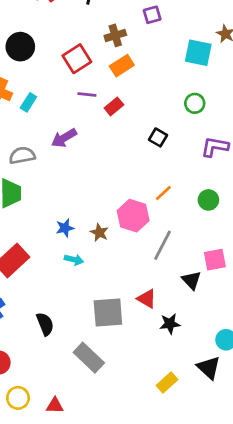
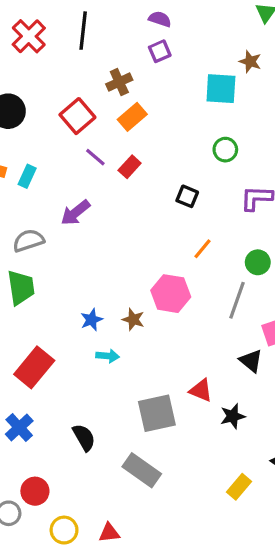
purple line: (87, 94) -> (95, 157), turned 42
orange line: (163, 193) -> (202, 249), moved
gray line: (163, 245) -> (237, 300), moved

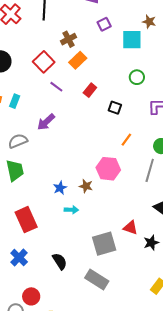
purple square: (160, 51) -> (104, 24), moved
red rectangle: (130, 167) -> (90, 90), moved
red rectangle: (34, 367) -> (26, 220), turned -60

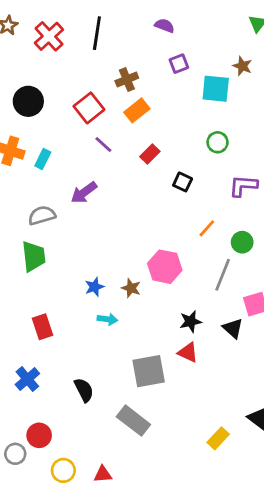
orange line: (126, 140) -> (207, 228), moved
red rectangle: (26, 220) -> (43, 327), size x0.7
black star: (151, 243) -> (191, 321), moved

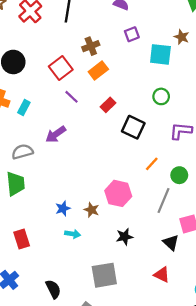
black square: (183, 182) -> (133, 127), size x1.5
black star: (191, 321) -> (125, 237), moved
red triangle: (188, 353) -> (162, 275), moved

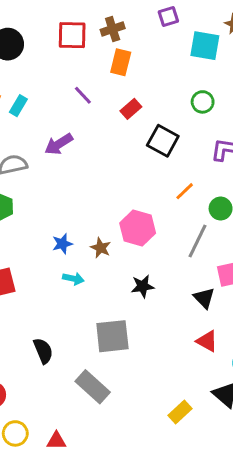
red square: (61, 68) -> (72, 35), moved, turned 35
orange rectangle: (98, 70) -> (121, 62), turned -42
red triangle: (162, 275) -> (207, 341), moved

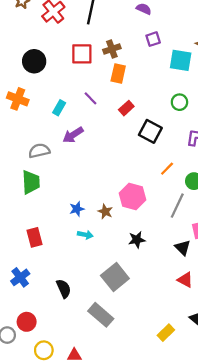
cyan rectangle: (18, 106) -> (59, 108), moved
gray square: (112, 336) -> (115, 277), turned -32

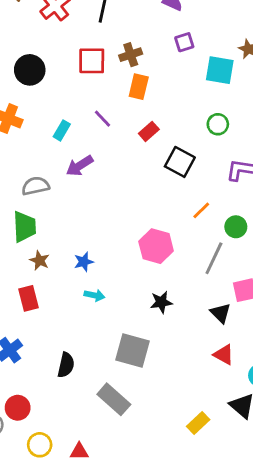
brown star: (105, 212) -> (39, 260), moved
gray square: (115, 277) -> (133, 350), turned -36
black semicircle: (64, 289) -> (66, 365), turned 36

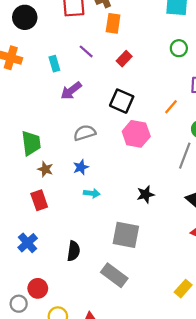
cyan rectangle: (62, 130) -> (54, 64), turned -42
black square: (180, 162) -> (122, 101), moved
gray semicircle: (35, 186) -> (85, 133), moved
orange line: (201, 210) -> (171, 107), moved
pink hexagon: (156, 246) -> (136, 134), moved

